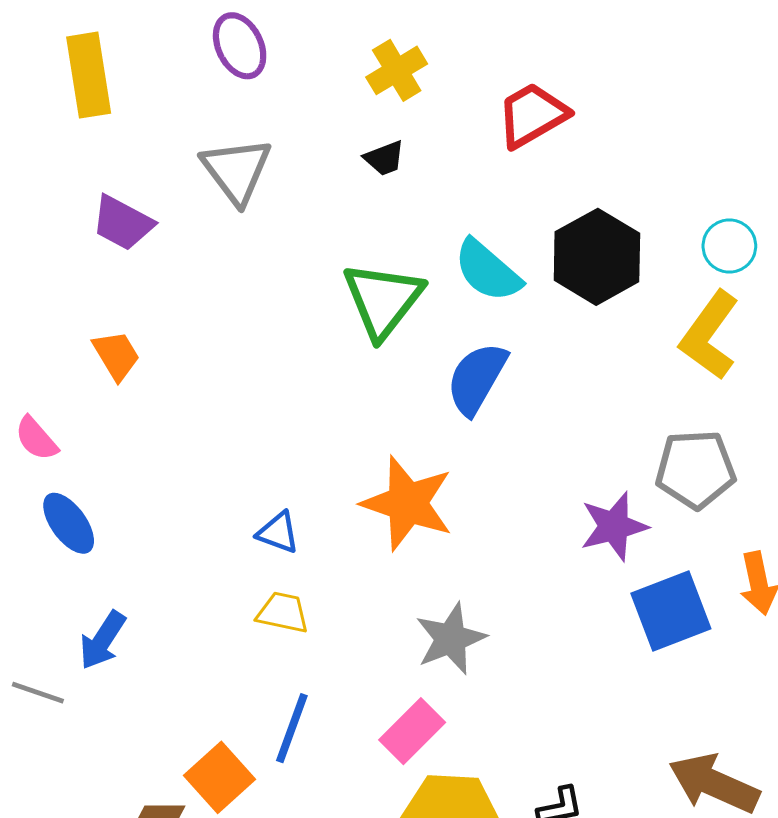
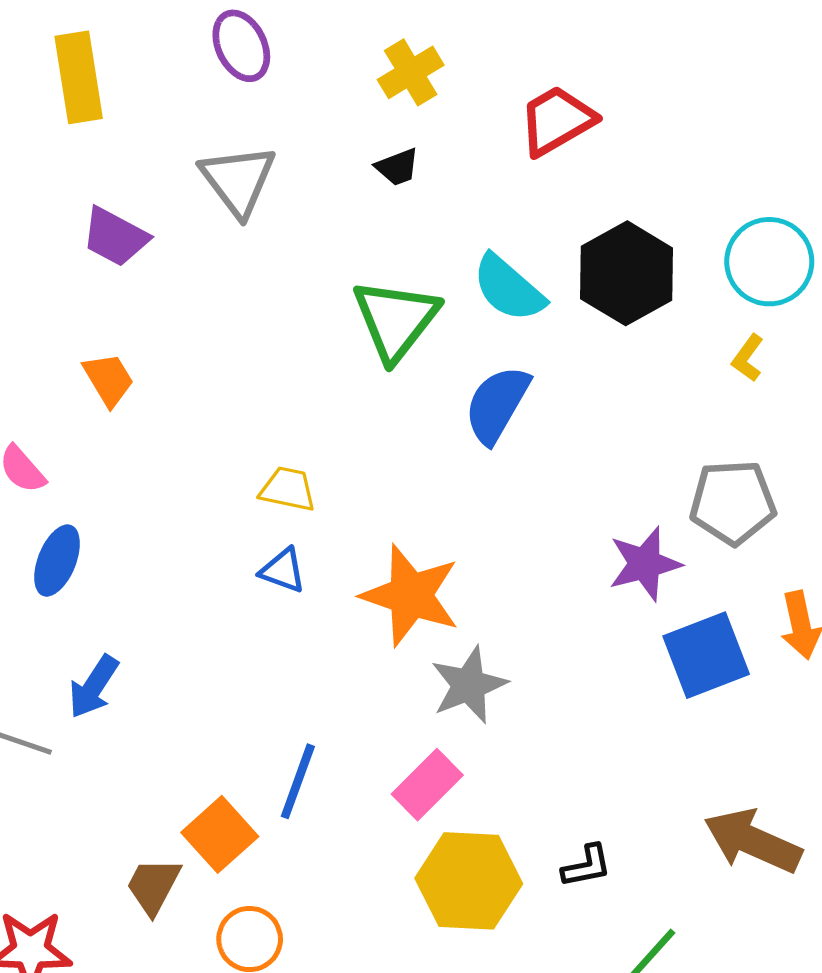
cyan circle: (729, 246) -> (769, 262), size x1.5
yellow L-shape: (709, 335) -> (748, 358), size x0.5
orange star: (407, 503) -> (411, 595), moved
blue ellipse: (69, 523) -> (57, 560), turned 58
yellow trapezoid: (283, 613) -> (288, 489), moved

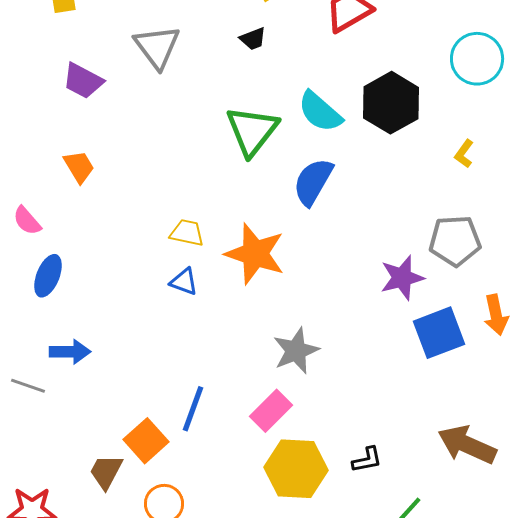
cyan circle: (769, 262) -> (477, 59), moved
orange star: (411, 595) -> (255, 254), moved
blue arrow: (94, 687) -> (70, 352), turned -123

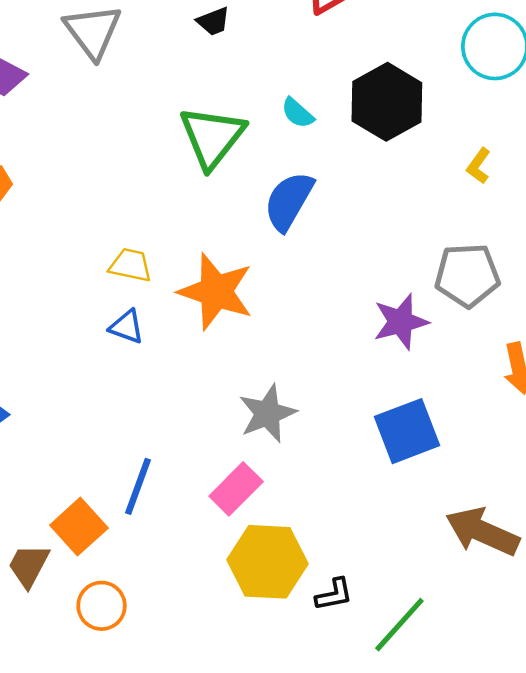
cyan semicircle: (320, 112) -> (298, 113), size x0.6
blue square: (439, 333) -> (407, 431), moved
black L-shape: (367, 460) -> (334, 594), moved

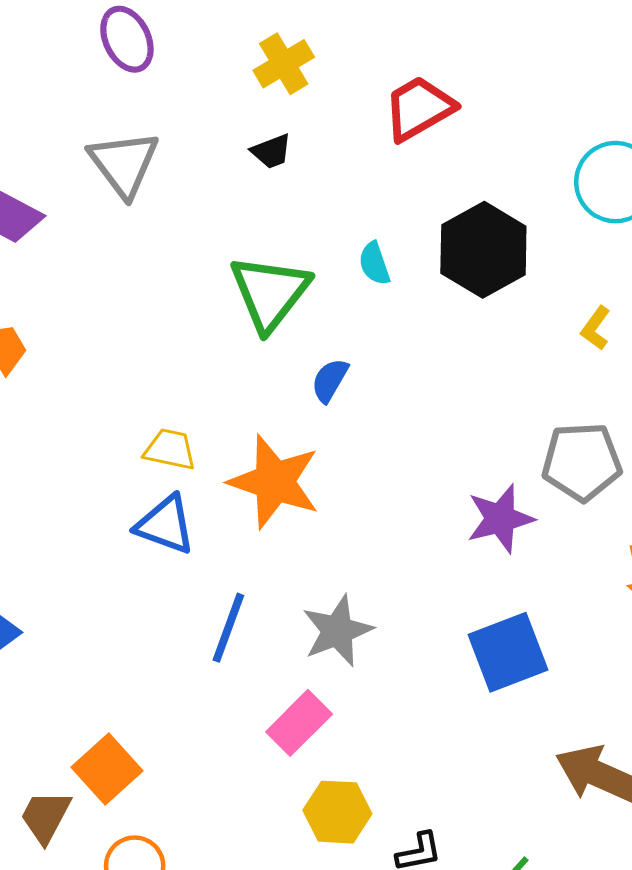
cyan semicircle: (298, 113) -> (374, 264), turned 30
blue semicircle: (289, 201) -> (330, 380), moved, size x0.6
blue triangle: (127, 327) -> (165, 525), size x1.4
blue line: (138, 486) -> (228, 628), moved
yellow hexagon: (267, 562) -> (337, 812), size x0.7

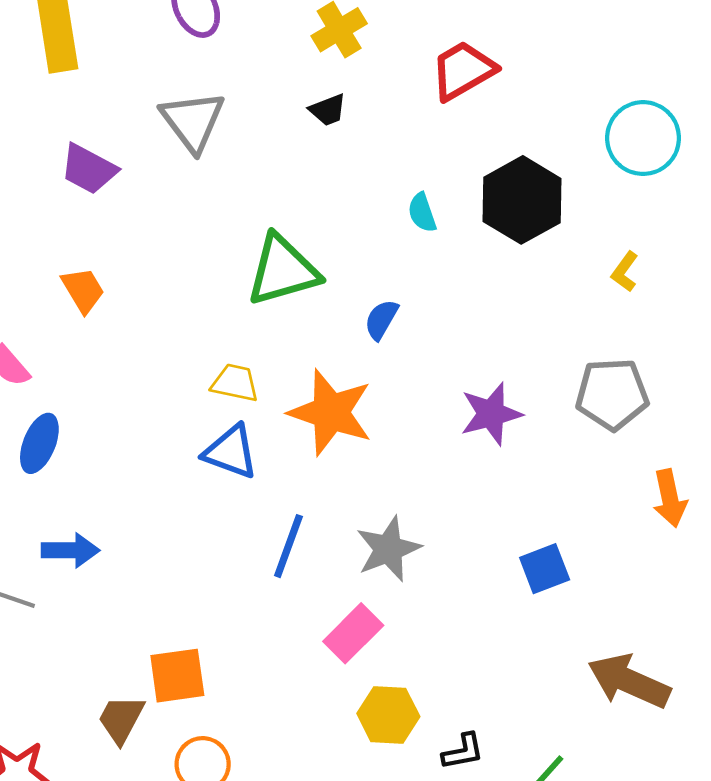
green triangle: (270, 293) -> (283, 270), moved, turned 36
purple star: (500, 519) -> (491, 414), moved
blue square: (508, 652) -> (545, 569), size x0.7
orange square: (107, 769) -> (177, 676), turned 34

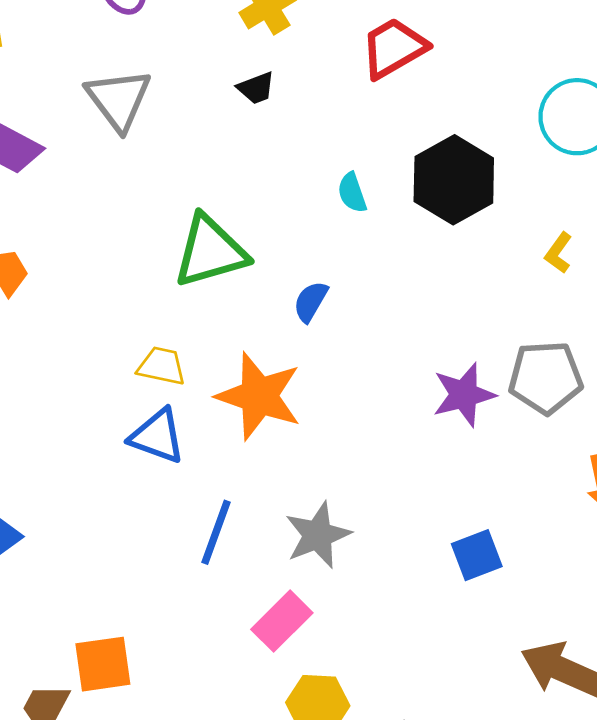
purple star: (491, 414) -> (464, 395), moved

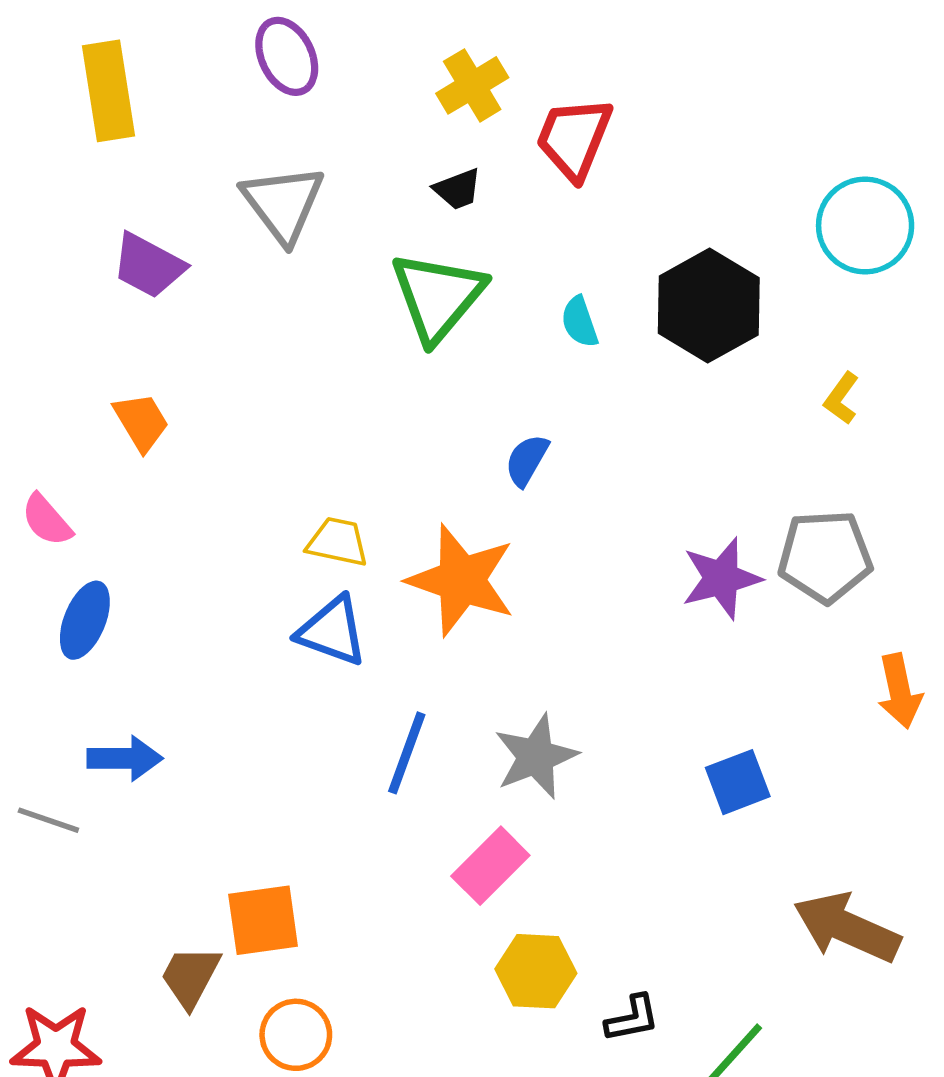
red trapezoid: (394, 48) -> (574, 138), moved, turned -38
green triangle: (210, 251) -> (438, 296), moved, turned -34

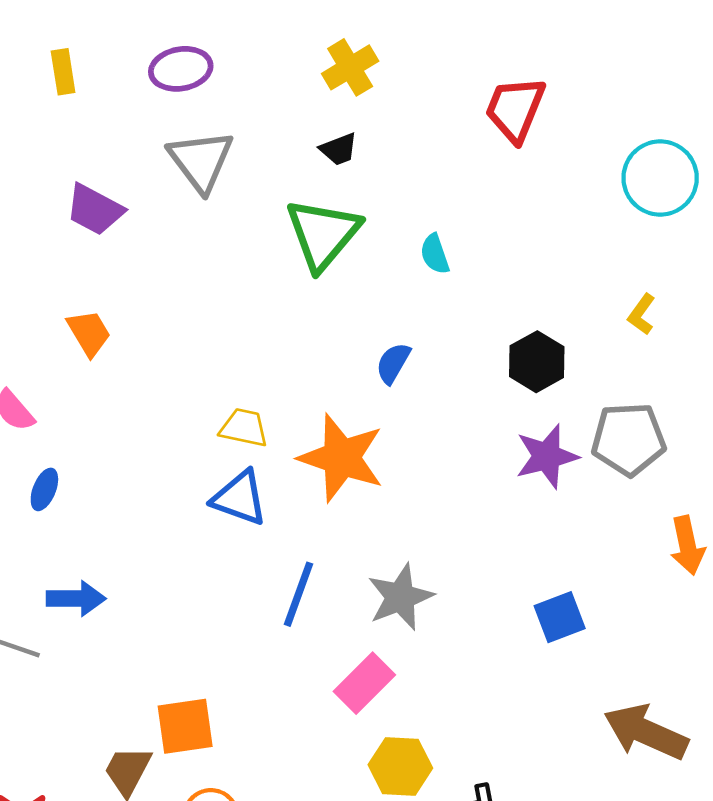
purple ellipse: (287, 56) -> (181, 69), moved, turned -74
yellow rectangle: (108, 91) -> (63, 72), size x0.6
red trapezoid: (574, 138) -> (515, 109), moved
black hexagon: (709, 306) -> (537, 362), moved, size x0.7
blue ellipse: (85, 620) -> (44, 489), size x0.7

